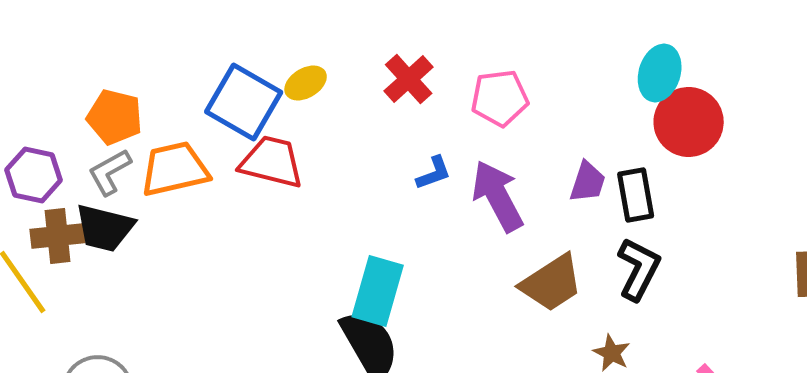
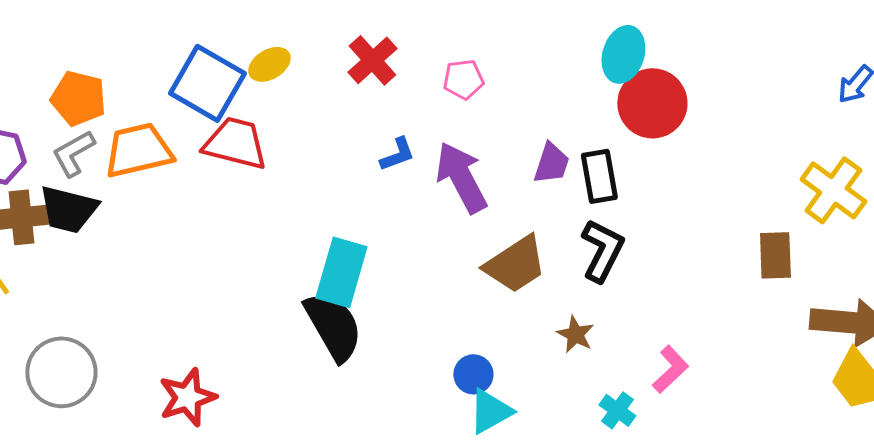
pink pentagon: (500, 98) -> (463, 79), size x0.7

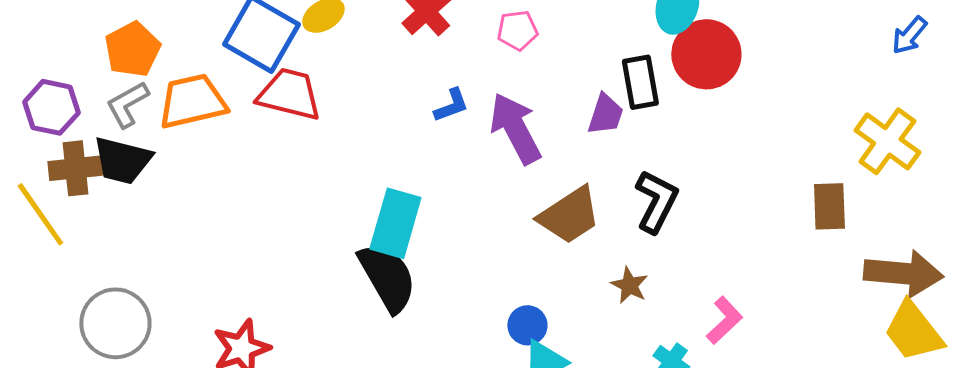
orange pentagon: (78, 98) -> (132, 49), turned 30
black rectangle: (599, 176) -> (640, 82), moved

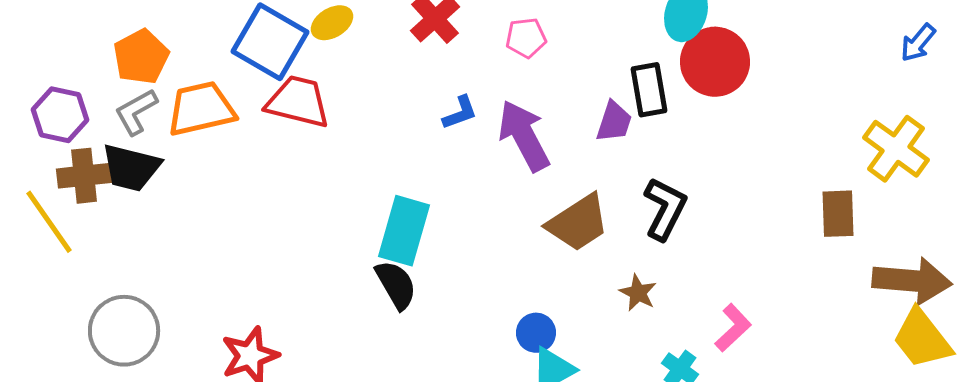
black semicircle: (387, 277) -> (396, 285), size x0.7

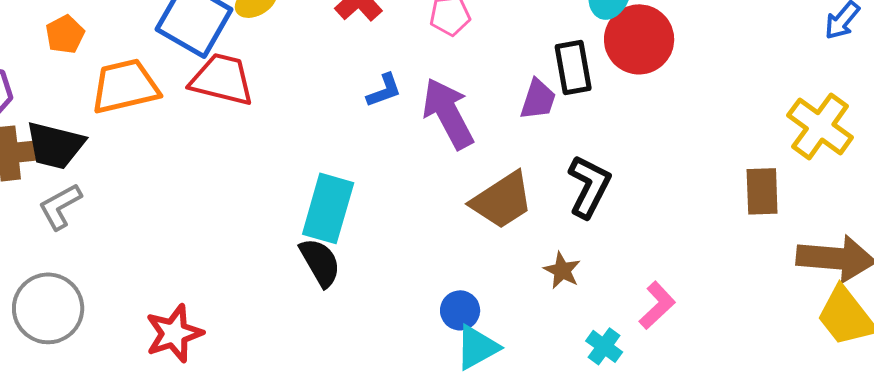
orange pentagon: (141, 57) -> (65, 34), size x0.7
gray L-shape: (136, 112) -> (60, 206), moved

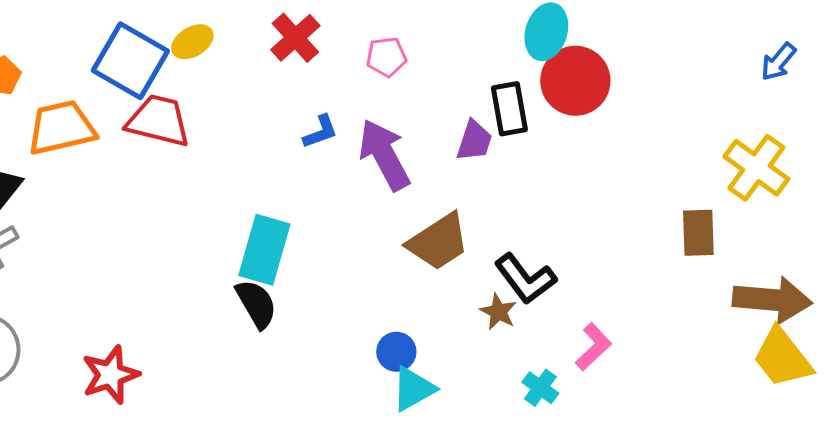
black L-shape: (589, 186) -> (525, 279), moved, turned 116

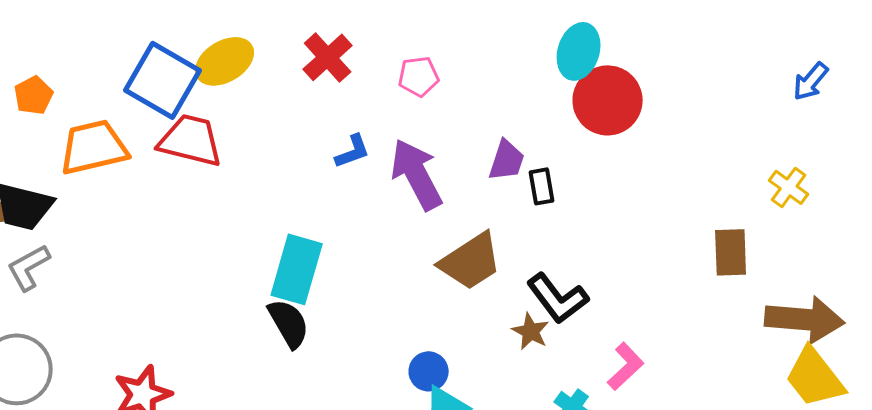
yellow ellipse: (192, 42) -> (225, 61), size x1.4
black rectangle: (509, 109) -> (542, 186), moved, size x0.7
yellow cross: (756, 168) -> (789, 187), size x0.6

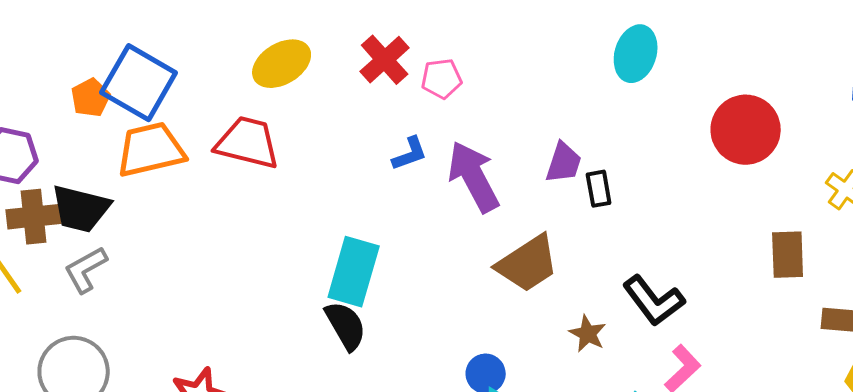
pink pentagon: (419, 76) -> (442, 79), moved
blue square: (163, 80) -> (139, 83), moved
red circle: (608, 100) -> (746, 130), moved
black L-shape: (558, 298) -> (654, 301), moved

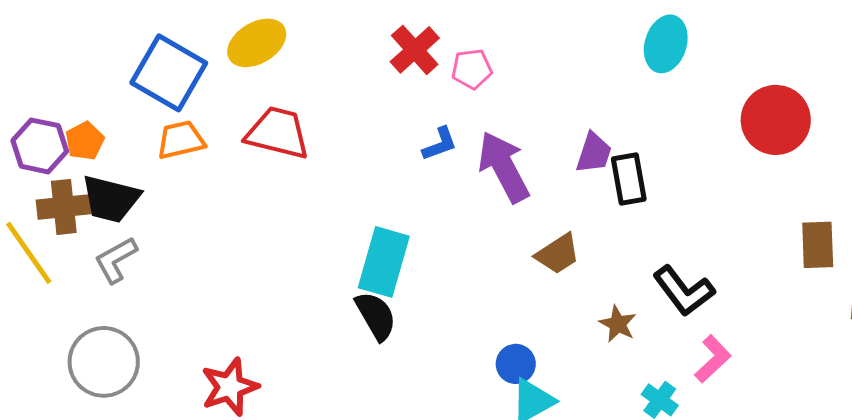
yellow ellipse: (282, 64) -> (257, 43), moved
orange pentagon: (91, 98) -> (85, 141), moved
orange trapezoid: (151, 150) -> (181, 140), size x0.7
black rectangle: (599, 189) -> (629, 179), size x1.4
brown trapezoid: (528, 264) -> (558, 254), size x0.7

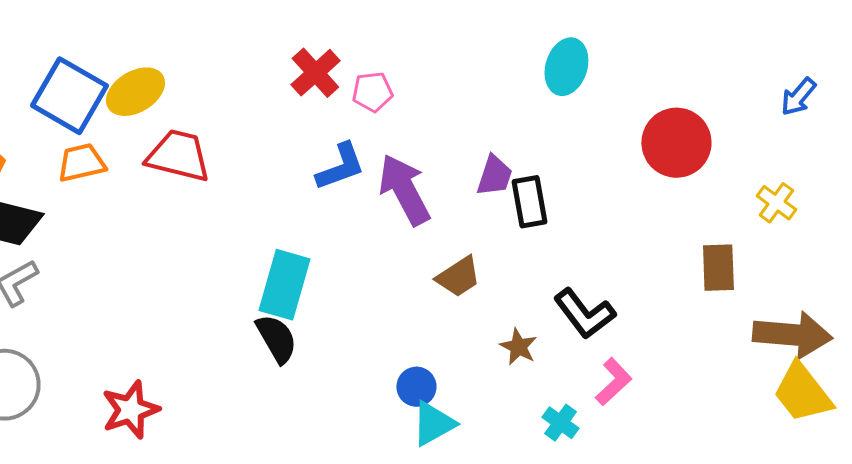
yellow ellipse: (257, 43) -> (135, 92), moved
blue L-shape: (440, 144) -> (340, 167), size x1.4

